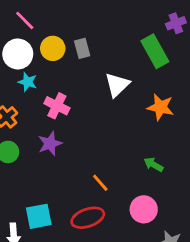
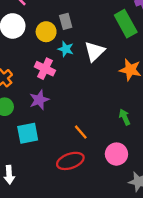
yellow circle: (53, 48) -> (46, 32), moved
cyan star: (28, 82) -> (66, 49), moved
green arrow: (153, 165) -> (125, 117), turned 35
cyan square: (39, 216) -> (28, 133), moved

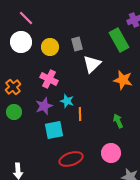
gray rectangle: (66, 21) -> (77, 44), moved
cyan star: (66, 49) -> (67, 101), moved
orange line: (81, 132) -> (80, 114), moved, turned 40
cyan square: (28, 133) -> (54, 130), moved

